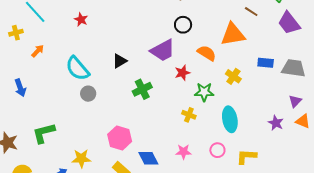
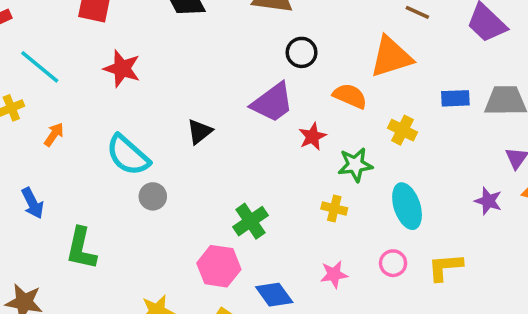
red star: (81, 19) -> (122, 69), size x1.5
green cross: (142, 89) -> (250, 221), moved
green L-shape: (44, 133) -> (81, 248), moved, turned -55

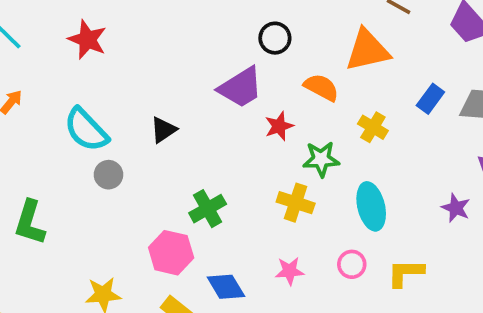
blue rectangle: (455, 98) -> (430, 99), turned -56
black triangle: (200, 132) -> (163, 130), moved
yellow cross: (334, 208) -> (296, 203), size x1.4

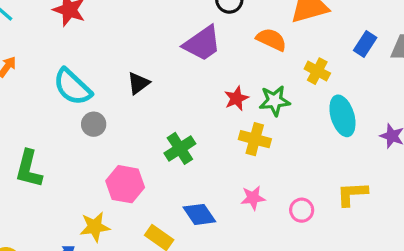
red star: (279, 126) -> (236, 98), moved
cyan ellipse: (371, 206) -> (342, 116), moved
pink hexagon: (171, 253) -> (125, 184), moved
pink circle: (352, 264) -> (302, 210), moved

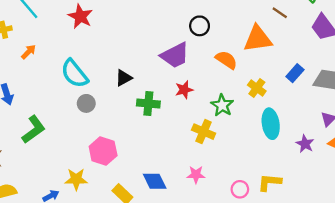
red star: (236, 98) -> (184, 90), moved
green star: (275, 101) -> (222, 105), turned 30
green cross: (180, 148) -> (148, 104), moved, turned 30
green L-shape: (29, 169) -> (34, 129), turned -148
pink circle: (302, 210) -> (240, 189), moved

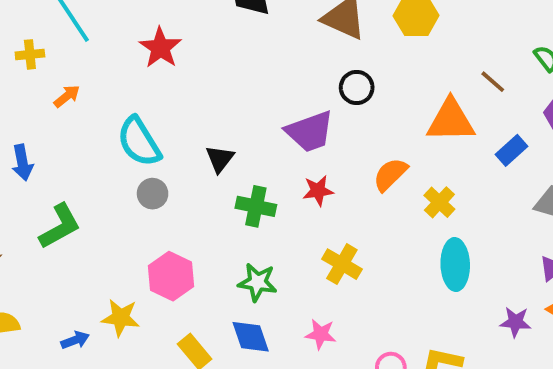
orange semicircle: (226, 60) -> (390, 174), moved, turned -85
blue rectangle: (295, 73) -> (511, 150), moved
black triangle: (124, 78) -> (220, 159), turned -30
green star: (222, 105) -> (257, 282), moved, turned -30
purple star: (305, 144) -> (515, 322), moved, turned -30

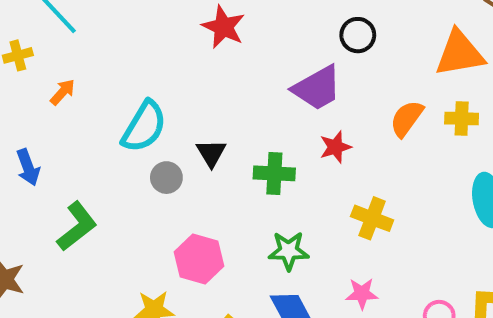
red star: (160, 48) -> (223, 27), moved
cyan semicircle: (139, 142) -> (144, 127), turned -108
black triangle: (220, 159) -> (211, 153), moved
yellow cross: (439, 202) -> (462, 119), moved, turned -32

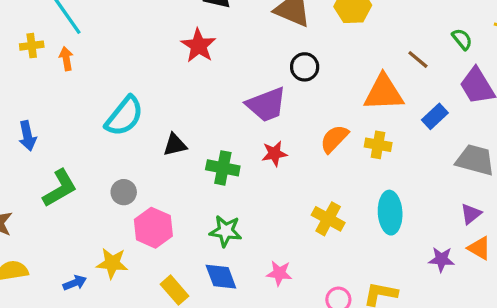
orange arrow: (63, 92) -> (66, 59), moved, turned -60
black triangle: (211, 153) -> (175, 145), turned 40
gray circle: (166, 178) -> (124, 192), moved
yellow cross: (372, 218) -> (328, 219), moved

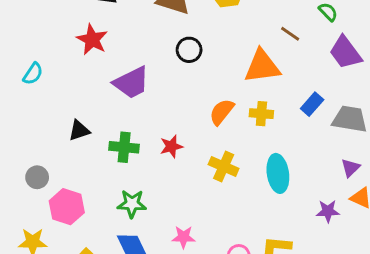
purple trapezoid: (266, 105) -> (131, 83), moved
cyan semicircle: (124, 116) -> (33, 74), moved, size x0.6
blue rectangle: (435, 116) -> (312, 104), moved
red star: (274, 154) -> (171, 146), moved
yellow cross: (328, 219) -> (224, 167), moved

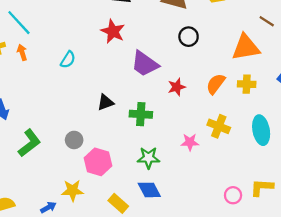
purple trapezoid: (131, 83) -> (145, 64), turned 64
red star: (171, 146) -> (177, 87), moved
pink star: (183, 237) -> (190, 142), moved

